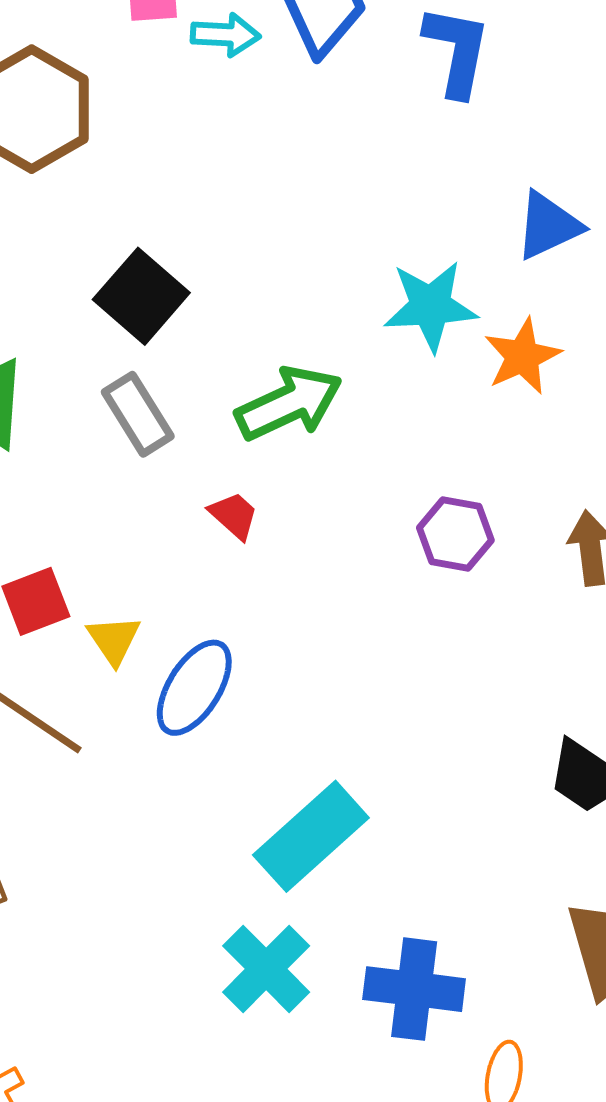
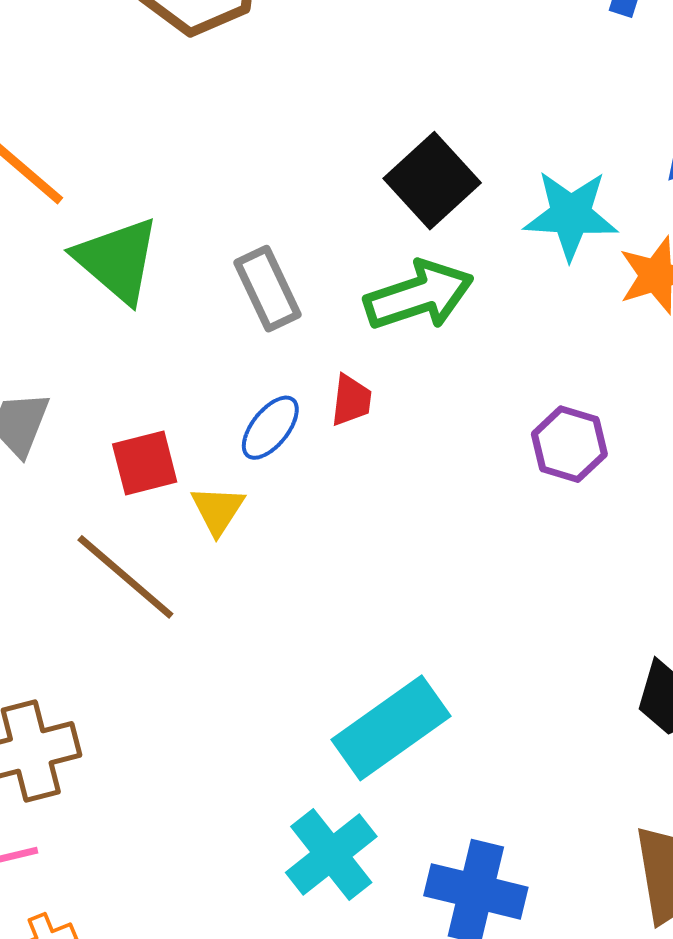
black square: (141, 296) -> (432, 181), moved
red trapezoid: (234, 515) -> (351, 400), turned 48
blue ellipse: (194, 688) -> (270, 428), moved, size x0.7

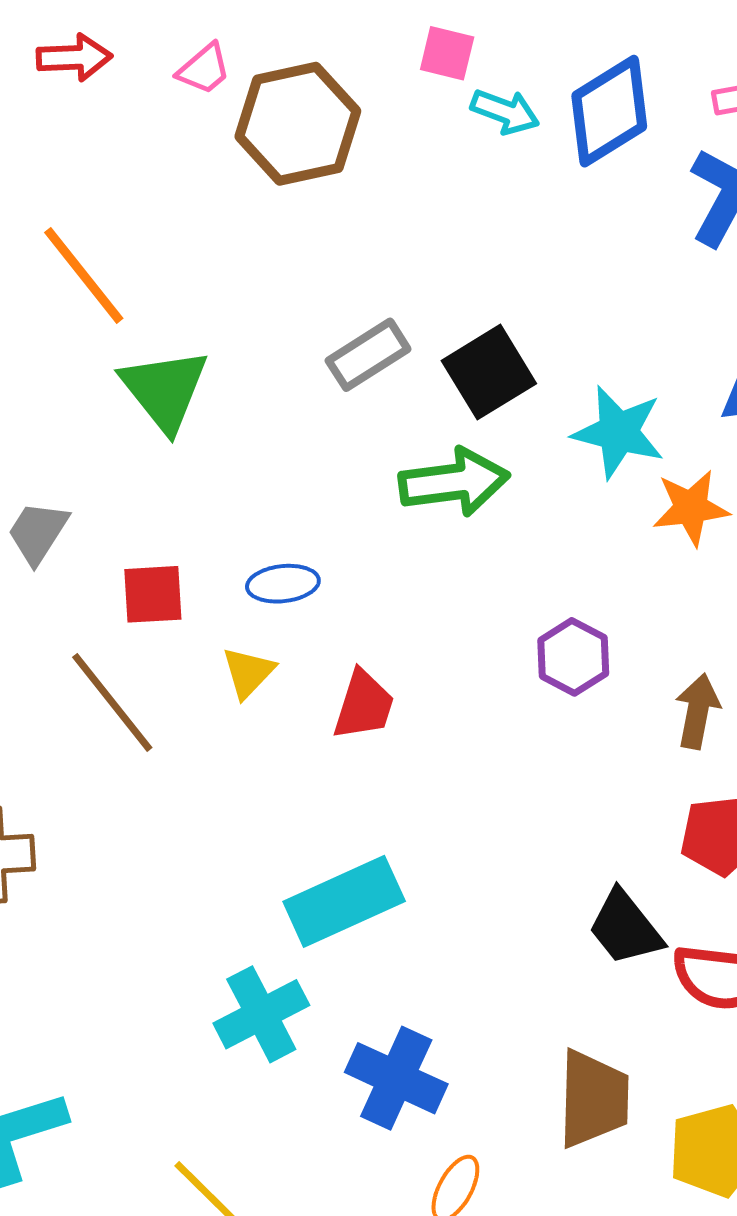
gray rectangle: (267, 289) -> (368, 355), moved, turned 72
red trapezoid: (351, 400) -> (364, 705), moved, size x1.4
blue ellipse: (270, 428) -> (283, 584), turned 34
yellow triangle: (218, 510) -> (248, 672), moved

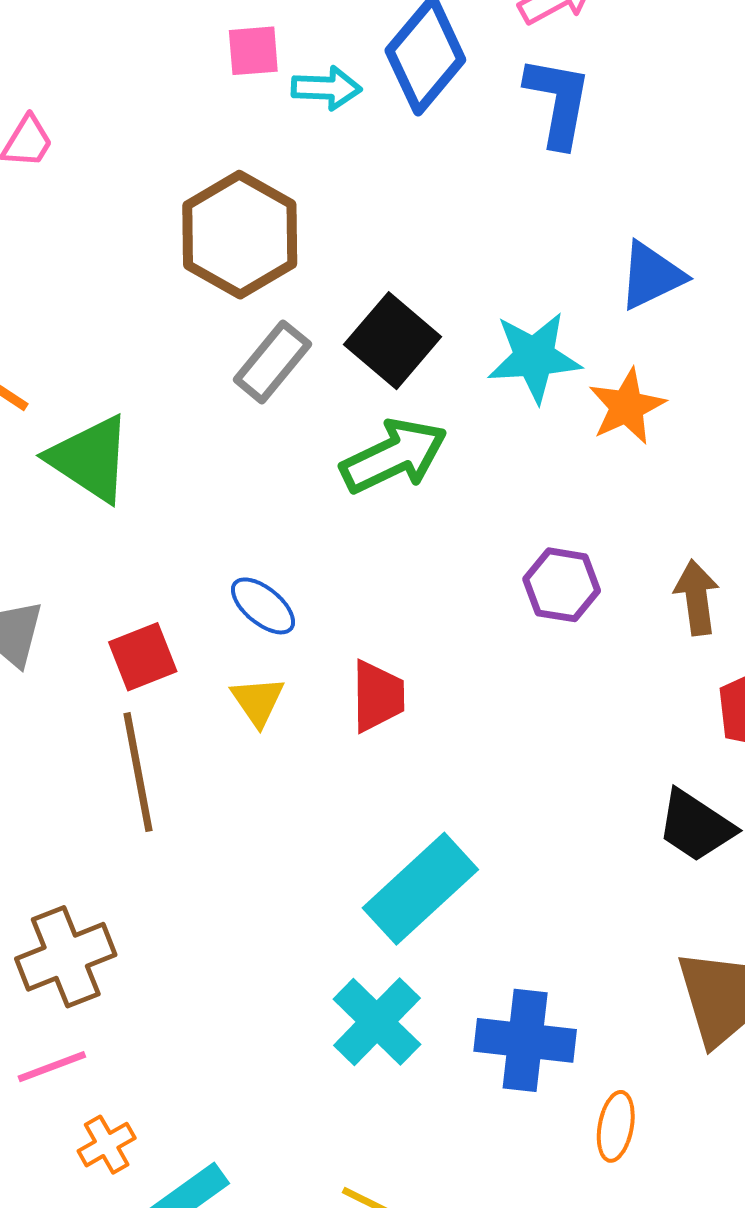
brown hexagon: (298, 124) -> (240, 235), moved
blue ellipse: (283, 584) -> (263, 606), turned 64
brown line: (112, 702) -> (138, 772), turned 46

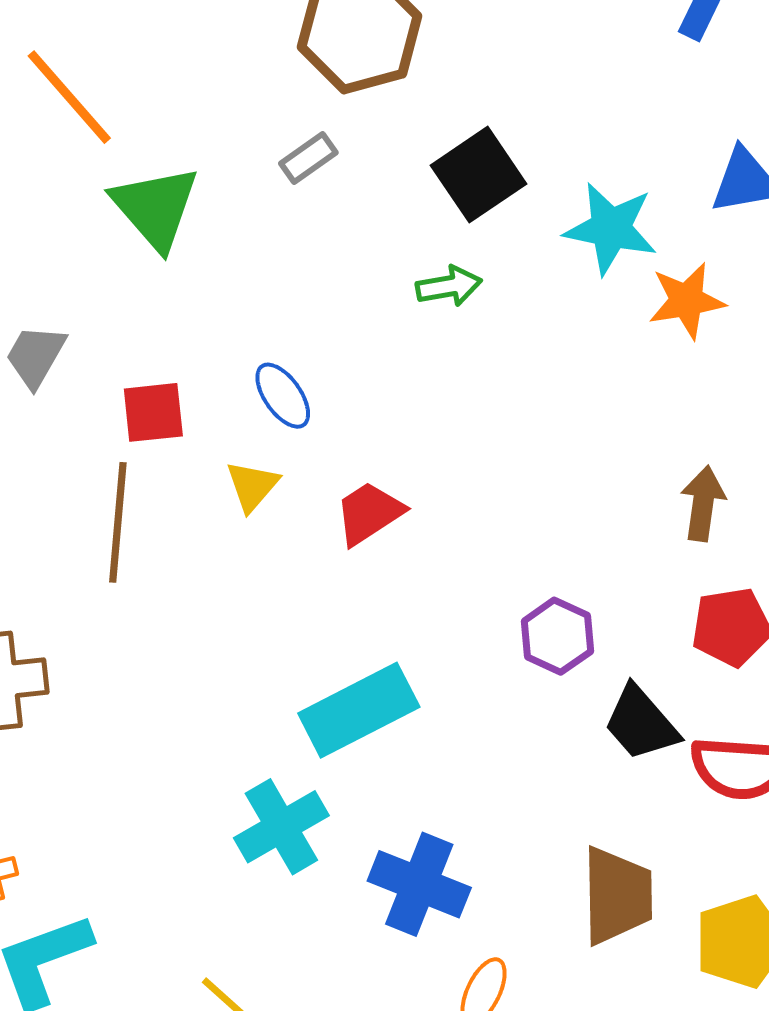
gray rectangle: (272, 362) -> (308, 158), moved, size x0.7
green arrow: (394, 456) -> (449, 286), size x0.6
purple hexagon: (562, 585) -> (557, 636), moved
red trapezoid: (378, 696) -> (369, 513), turned -138

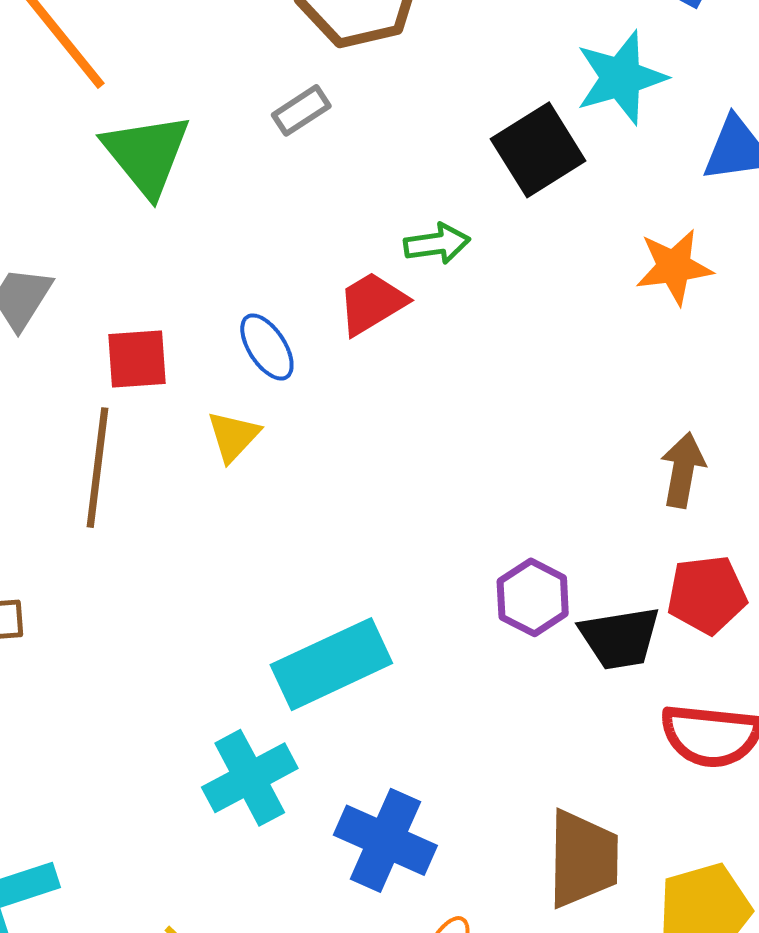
black square: (479, 175) -> (538, 150), moved
cyan star: (611, 228) -> (621, 78), moved, turned -30
red trapezoid: (369, 513) -> (372, 303), moved
black trapezoid: (641, 723) -> (620, 638), moved, turned -60

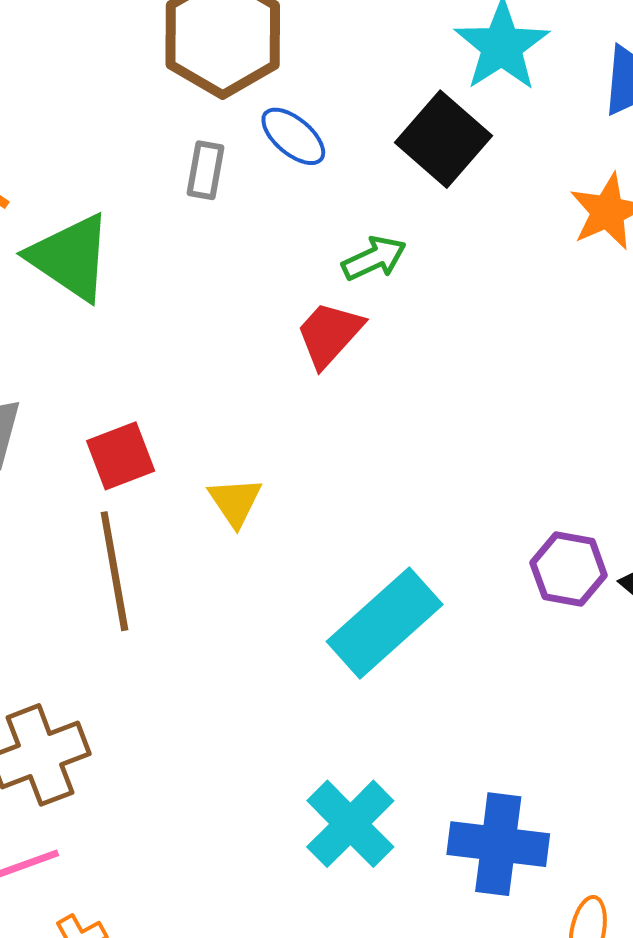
gray rectangle: (301, 110) -> (205, 170), turned -30
blue ellipse: (267, 347) -> (293, 136), moved
cyan rectangle: (331, 664) -> (385, 623), moved

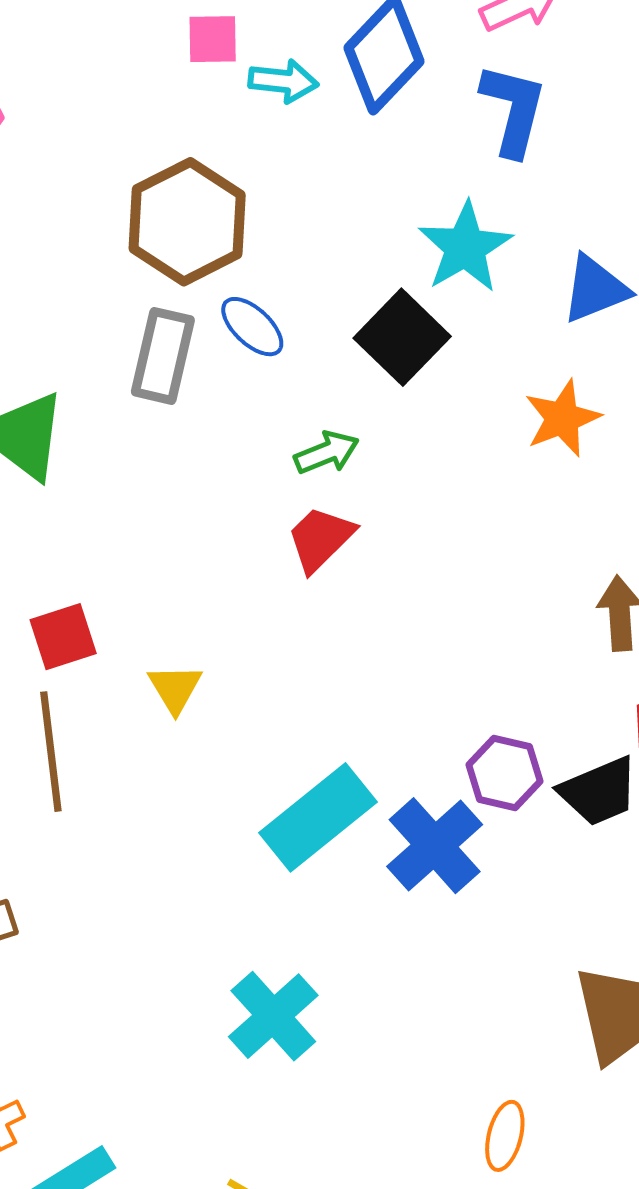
gray rectangle: (205, 170) -> (163, 356), size x1.6
red trapezoid: (329, 334) -> (320, 539), moved
blue cross: (498, 844) -> (435, 846), moved, turned 38

